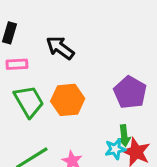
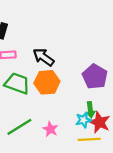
black arrow: (60, 48) -> (43, 57), moved
green trapezoid: (29, 101) -> (17, 83), turned -40

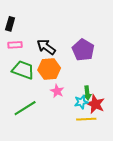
purple pentagon: (95, 77) -> (83, 50), moved
pink star: (50, 129) -> (57, 91), moved

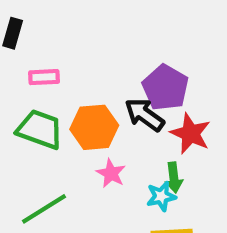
pink rectangle: (15, 45) -> (44, 77), moved
black arrow: (46, 47) -> (144, 115), moved
red star: (95, 104) -> (190, 134), moved

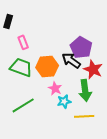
pink rectangle: (44, 77) -> (23, 42), turned 72
green arrow: (174, 178) -> (85, 90), size x1.5
cyan star: (161, 196) -> (64, 101), moved

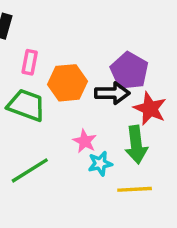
pink rectangle: (23, 42) -> (30, 62), turned 32
black arrow: (71, 60) -> (112, 93), turned 144
orange hexagon: (47, 66) -> (68, 83), moved

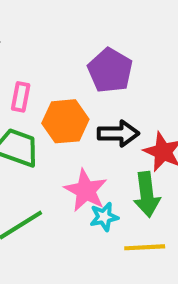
purple pentagon: (129, 71) -> (110, 70), moved
pink star: (85, 141) -> (86, 190), size x1.5

